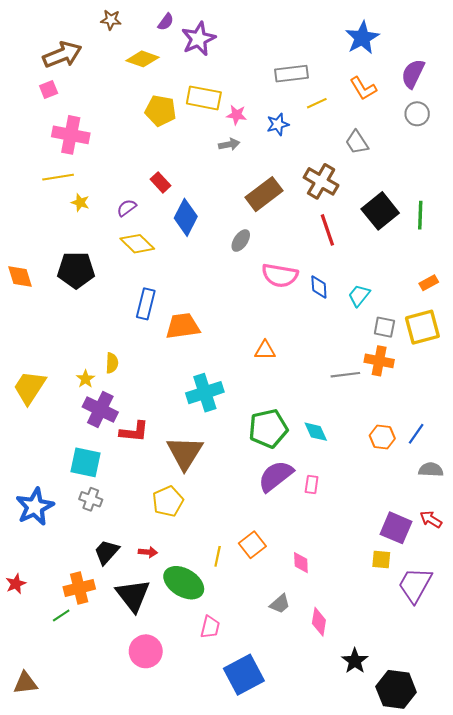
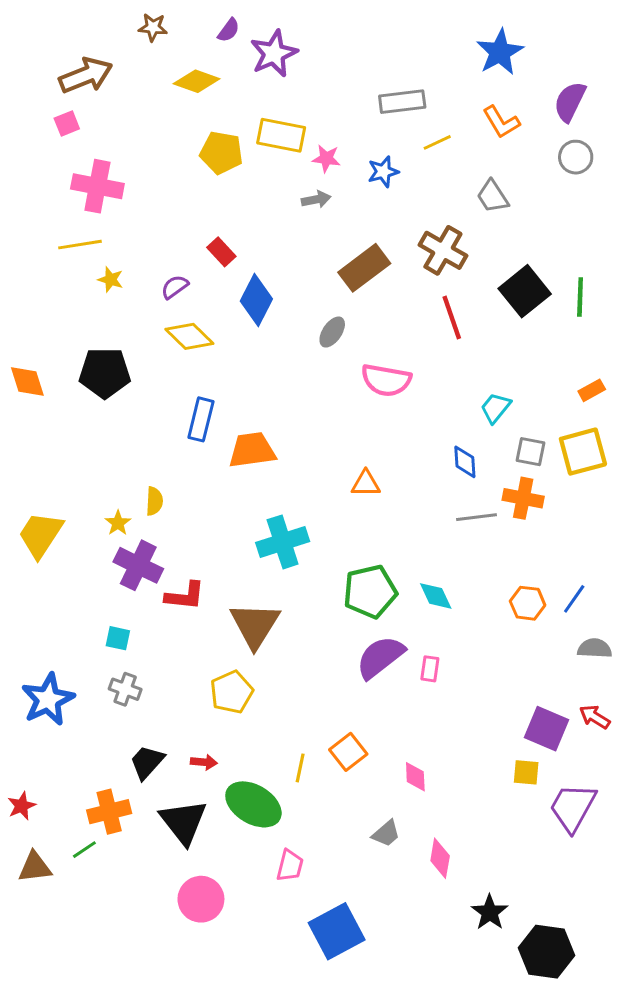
blue diamond: (319, 287) -> (465, 462), moved
cyan square: (86, 462) -> (118, 638), size x0.6
brown triangle: (25, 683) -> (35, 867), moved

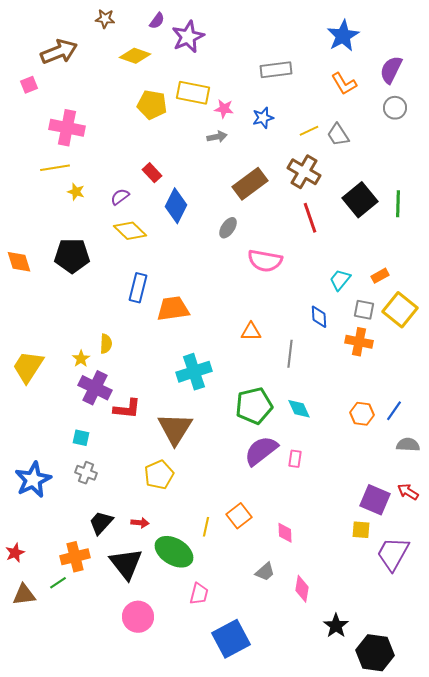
pink square: (67, 124) -> (29, 85), moved
yellow line: (437, 142) -> (309, 131), moved
orange rectangle: (592, 390) -> (380, 276), moved
yellow square: (583, 452) -> (400, 310), turned -36
gray line: (477, 517) -> (290, 354), moved, turned -76

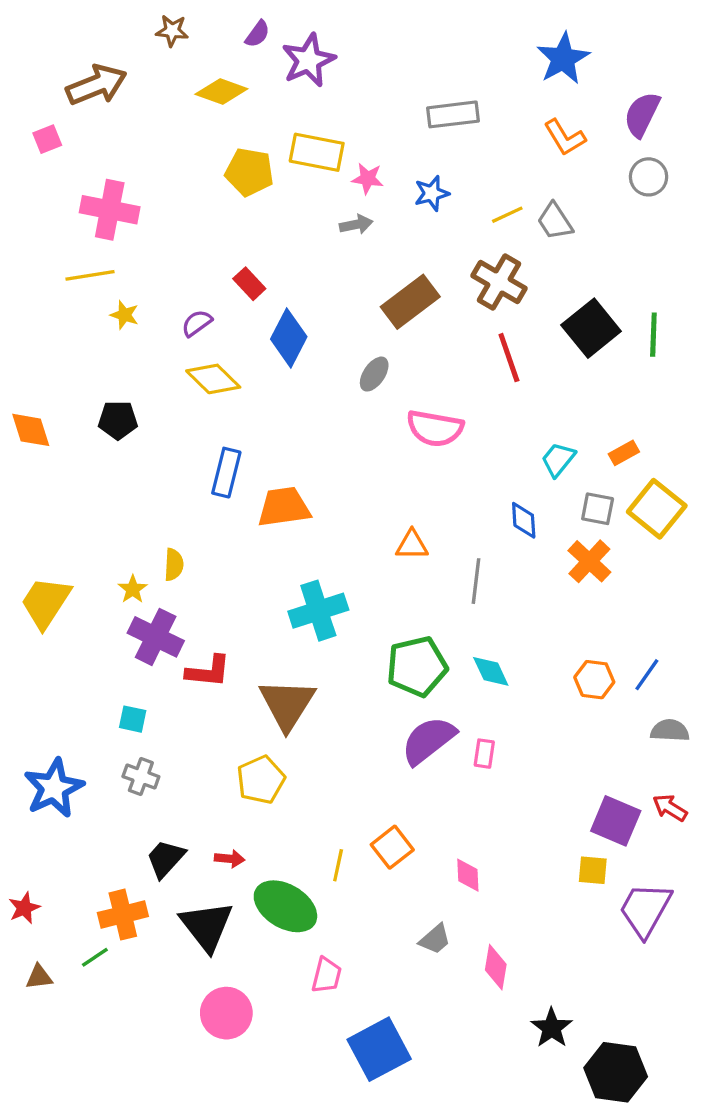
black pentagon: (72, 256) -> (118, 420), size x0.7
orange cross: (359, 342) -> (589, 561), turned 32
brown triangle: (24, 595) -> (39, 977), size x0.7

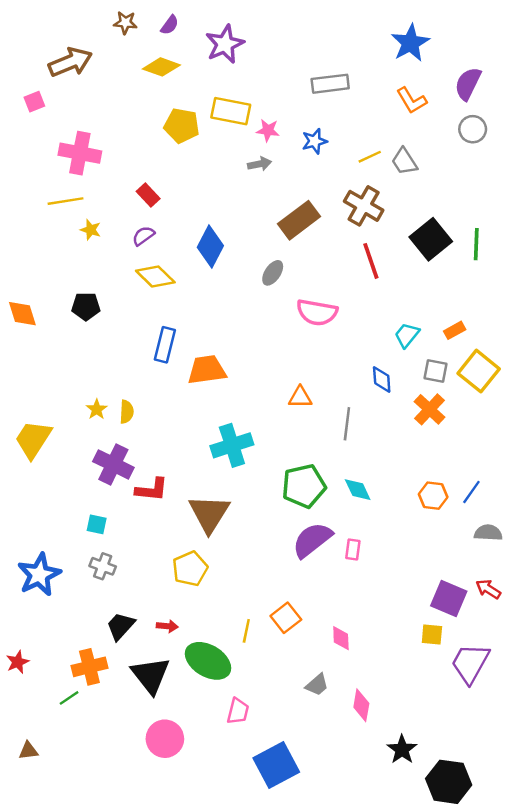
purple semicircle: (258, 34) -> (170, 25), moved
red rectangle: (249, 284) -> (148, 195), moved
yellow star: (133, 589) -> (97, 409), moved
brown triangle: (39, 977) -> (28, 751), moved

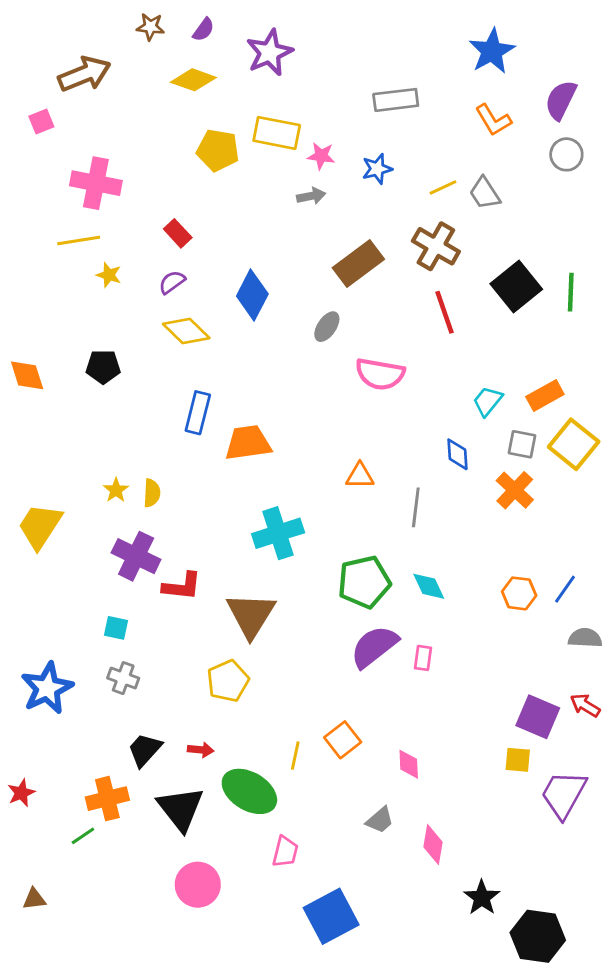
orange rectangle: (455, 330) -> (545, 395), size x1.4

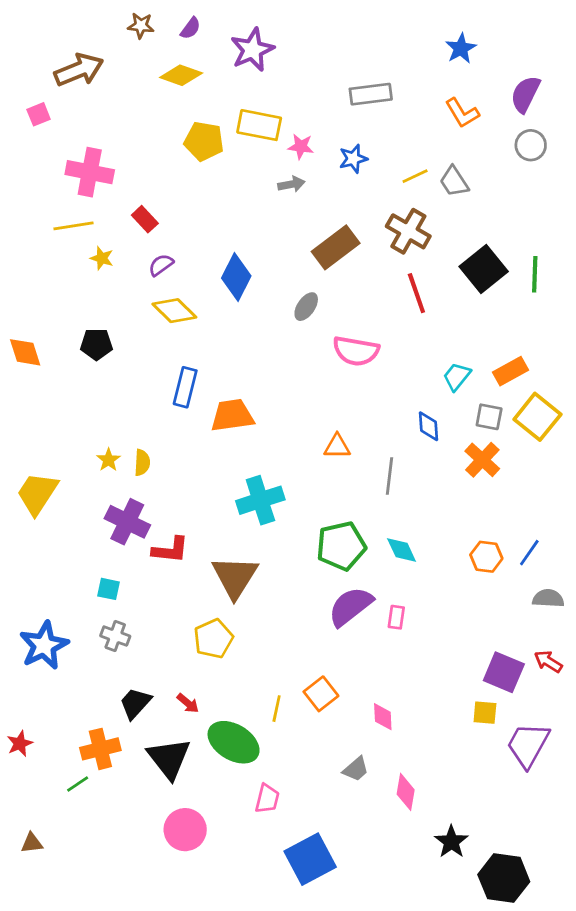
blue star: (492, 51) -> (461, 48), size x0.7
red rectangle: (178, 233) -> (145, 219), moved
red arrow: (201, 750) -> (188, 703), turned 35

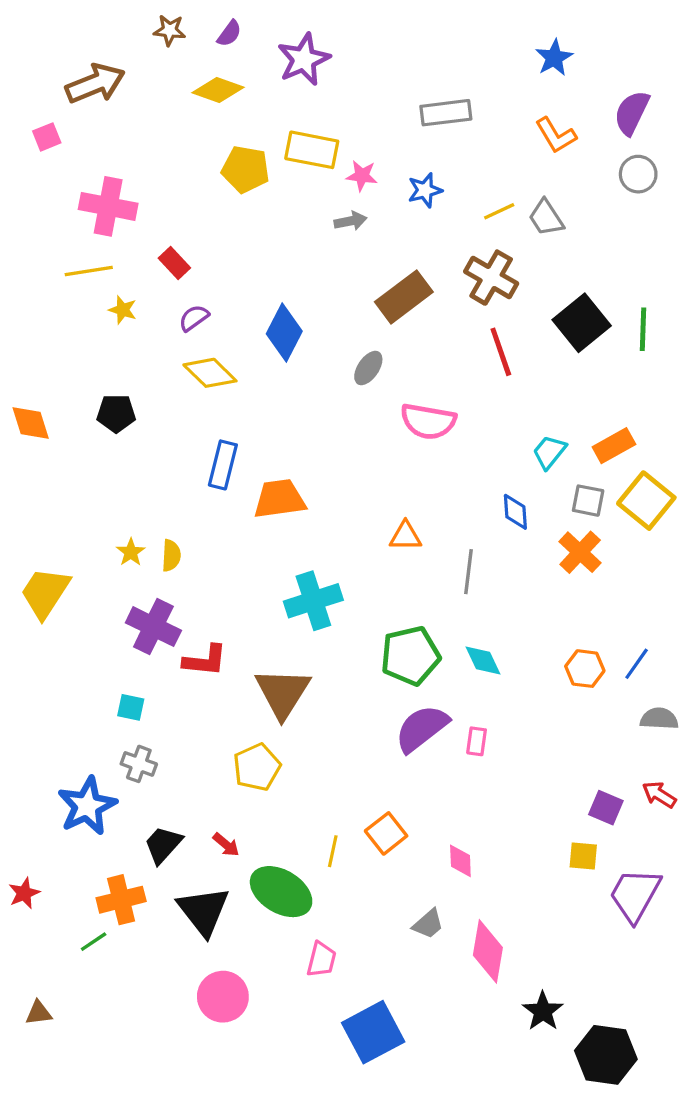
blue star: (44, 645) -> (87, 806), moved
purple square: (504, 672) -> (606, 808), size x0.7
pink diamond: (406, 792) -> (488, 951), size x1.4

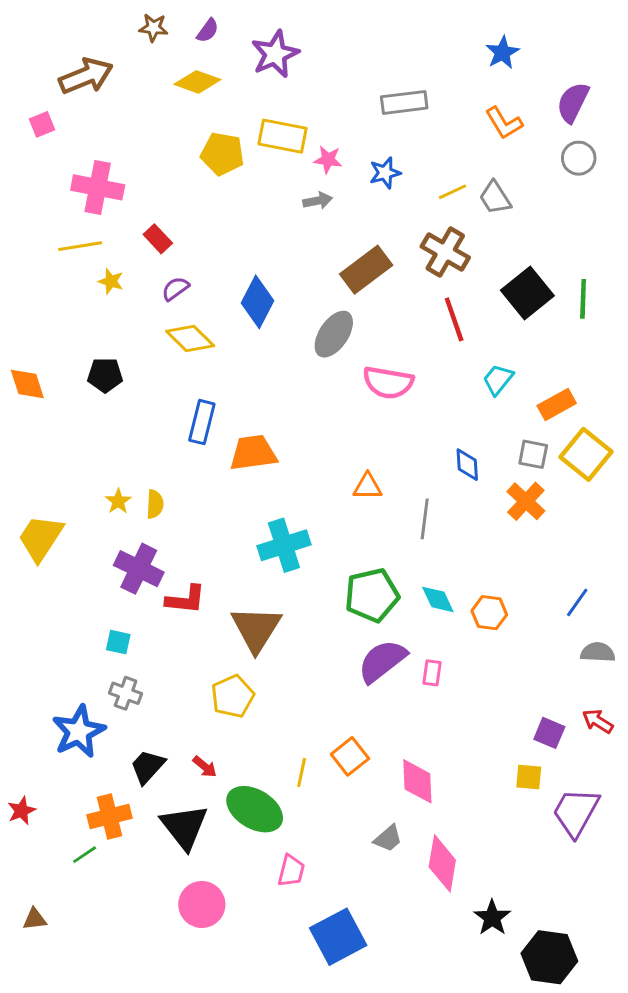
gray ellipse: (368, 368) -> (334, 334), size x1.5
cyan trapezoid: (549, 452) -> (498, 380), moved
orange hexagon: (585, 669) -> (489, 613), moved
pink diamond: (460, 861) -> (417, 781), size x1.5

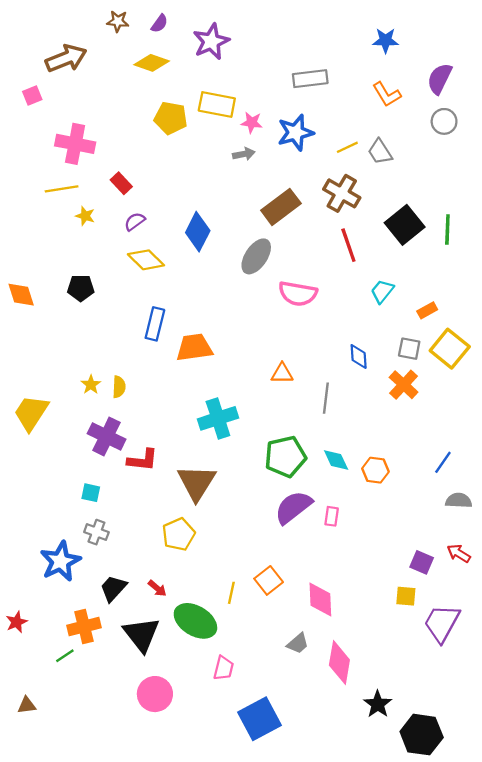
blue star: (502, 53) -> (386, 40), turned 30
blue star: (385, 173) -> (296, 133), size x1.5
orange rectangle: (557, 404) -> (427, 310), size x0.7

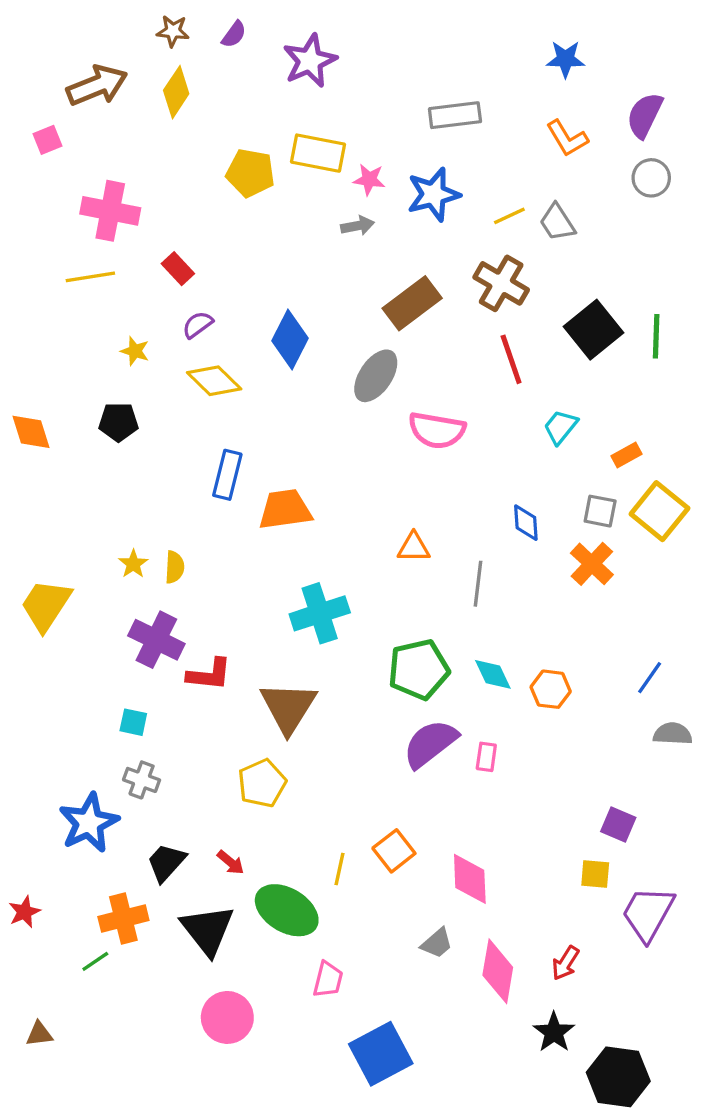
yellow diamond: (152, 63) -> (176, 92), moved, turned -76
yellow star: (85, 216) -> (135, 351), moved
red arrow: (459, 553) -> (565, 963), moved, turned -90

